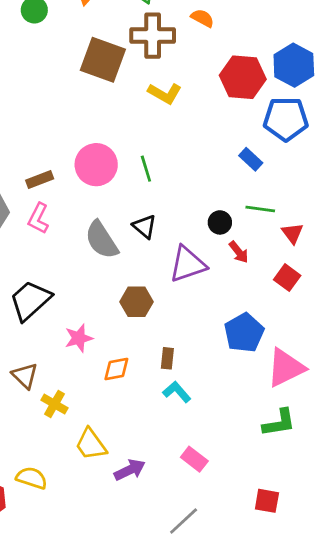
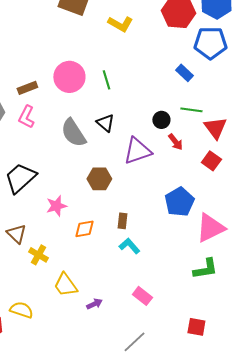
red triangle: (292, 233) -> (215, 128), size x1.4
purple arrow: (130, 470) -> (94, 304), size x0.7

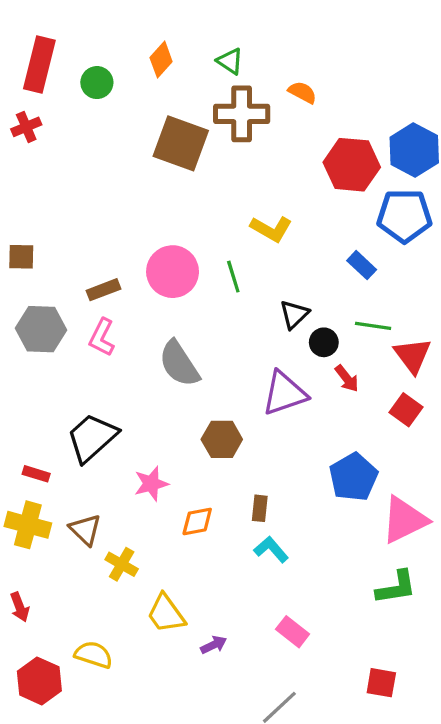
yellow L-shape: (120, 24) -> (271, 229), moved
black triangle: (105, 123) -> (294, 314), moved, turned 36

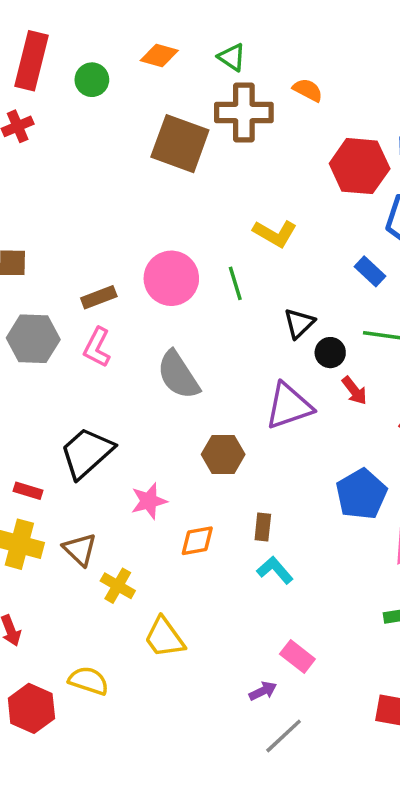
orange diamond: (161, 60) -> (159, 56), turned 64
purple arrow: (214, 645) -> (263, 691), moved

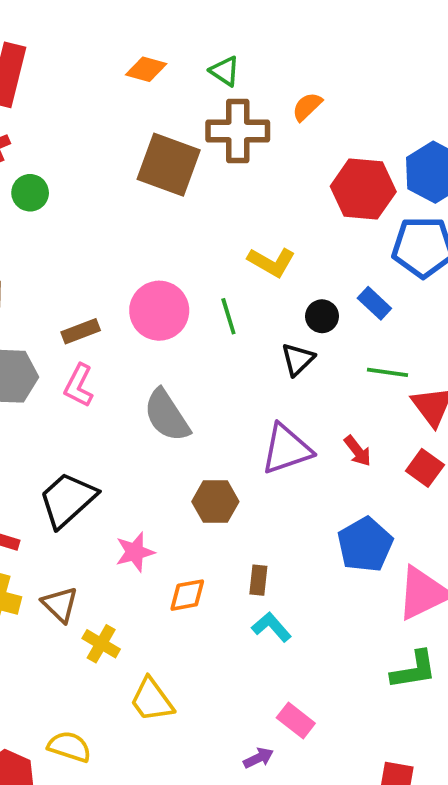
green circle: (92, 80) -> (30, 193), moved
orange semicircle: (308, 90) -> (307, 107), turned -72
black circle: (330, 353) -> (322, 316), moved
red arrow: (354, 391) -> (358, 451), moved

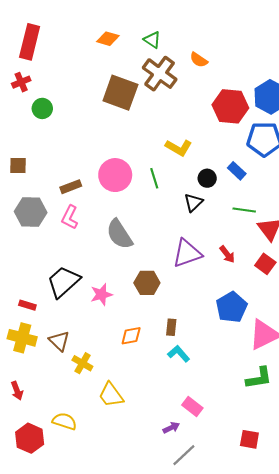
orange semicircle: (307, 107) -> (199, 60), turned -102
brown cross: (238, 131) -> (160, 74), turned 36
pink star: (135, 552) -> (101, 294), moved

